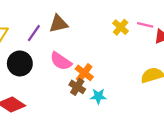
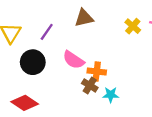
brown triangle: (58, 24) -> (84, 18), moved
orange cross: (84, 73) -> (97, 71), turned -30

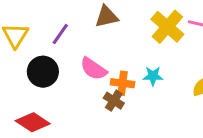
yellow cross: (133, 26) -> (167, 27), size x1.6
cyan star: (111, 95) -> (153, 76), moved

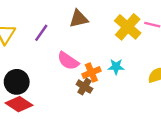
black circle: (43, 72) -> (17, 82), moved
orange cross: (123, 83) -> (91, 73), turned -30

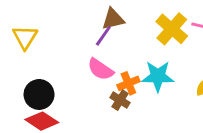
purple line: (41, 33) -> (103, 36), moved
cyan star: (116, 67) -> (158, 76), size x1.6

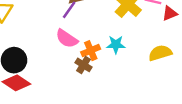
cyan star: (158, 76) -> (116, 45), size x0.7

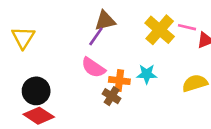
orange cross: (91, 51) -> (119, 81), turned 30

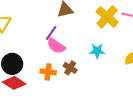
purple line: (96, 36) -> (51, 33), moved
orange cross: (119, 81) -> (48, 72), moved

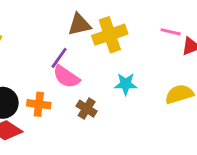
yellow cross: (107, 17) -> (110, 35), moved, turned 30
orange cross: (48, 72) -> (39, 104), moved

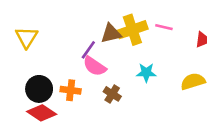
brown triangle: (79, 25) -> (111, 33), moved
pink line: (171, 32) -> (164, 27), moved

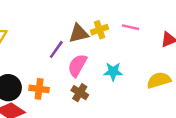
yellow cross: (132, 30) -> (100, 30), size x0.6
pink semicircle: (95, 66) -> (77, 65), moved, turned 85

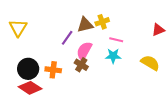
pink line: (130, 27) -> (116, 40), moved
yellow semicircle: (159, 80) -> (150, 63), turned 48
brown cross: (80, 93) -> (81, 65), moved

